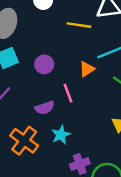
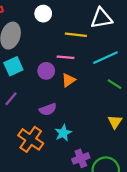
orange triangle: (87, 69) -> (68, 80), moved
pink line: (68, 93) -> (65, 57), moved, turned -63

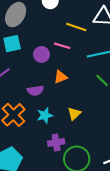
orange triangle: (68, 80) -> (61, 77), moved
yellow triangle: (115, 122) -> (74, 114), moved

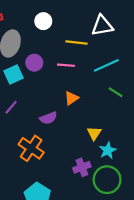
purple circle: (42, 54) -> (34, 63), moved
cyan star: (45, 115) -> (108, 150), moved

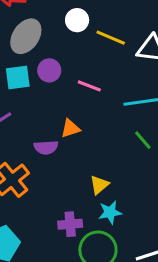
yellow line: (76, 42) -> (111, 38), moved
orange triangle: (72, 98) -> (70, 128), moved

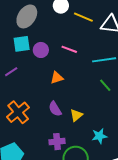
purple circle: (49, 70) -> (41, 50), moved
purple semicircle: (46, 147) -> (55, 109), moved, turned 63
cyan star: (110, 212) -> (99, 136), moved

